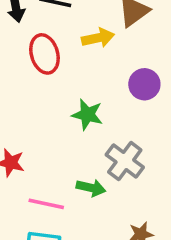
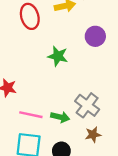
gray cross: (125, 161) -> (87, 105), moved
green arrow: (91, 188) -> (60, 117), moved

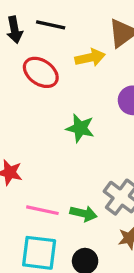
red ellipse: (30, 16) -> (41, 72), turned -40

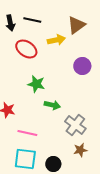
green star: (80, 128) -> (36, 84), moved
green arrow: (83, 213) -> (52, 105), moved

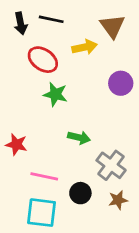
brown triangle: (76, 25) -> (112, 26), turned -30
green star: (36, 84) -> (55, 94), moved
black circle: (53, 164) -> (80, 193), moved

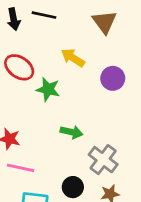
yellow arrow: (85, 47) -> (73, 58), moved, turned -135
red ellipse: (43, 60) -> (19, 67), moved
pink line: (44, 176) -> (21, 168), moved

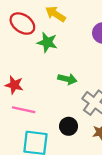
yellow arrow: (73, 58) -> (56, 14), moved

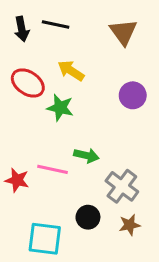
red star: (14, 85) -> (17, 180), moved
pink line: (24, 110) -> (52, 169), moved

